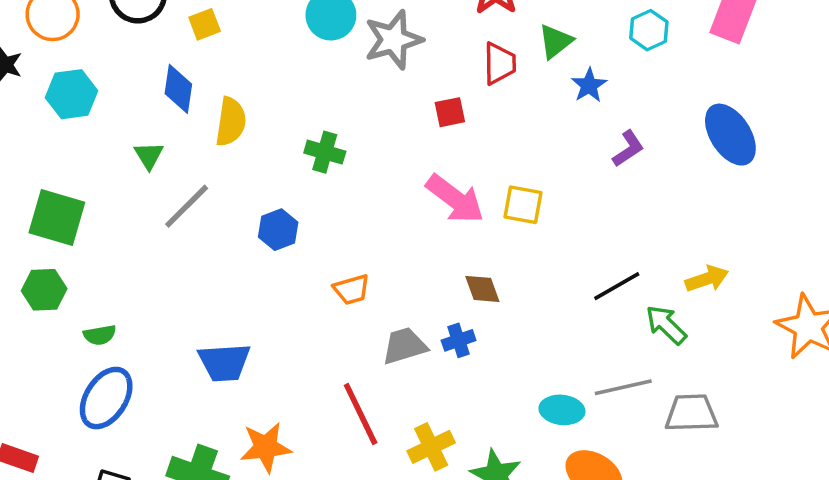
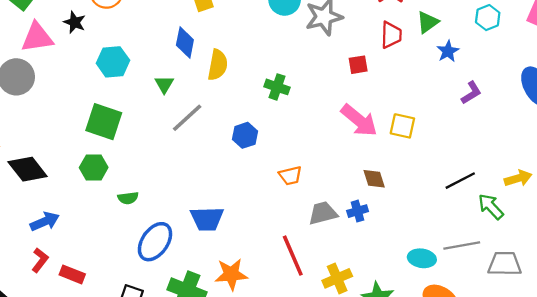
cyan hexagon: (72, 94) -> (113, 62), moved
blue ellipse: (106, 398) -> (155, 242), moved

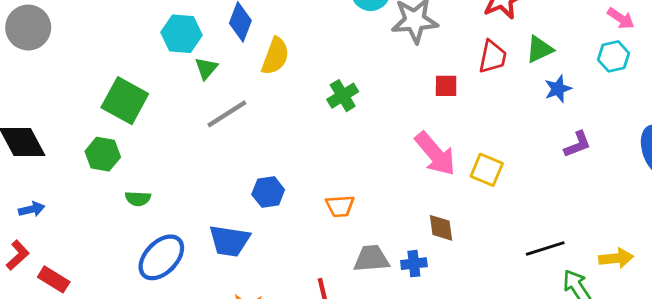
cyan hexagon: (113, 62) -> (181, 34), moved
green cross: (277, 87) -> (343, 96), turned 30
blue hexagon: (245, 135) -> (268, 192), moved
blue arrow: (45, 222) -> (32, 209), size x0.7

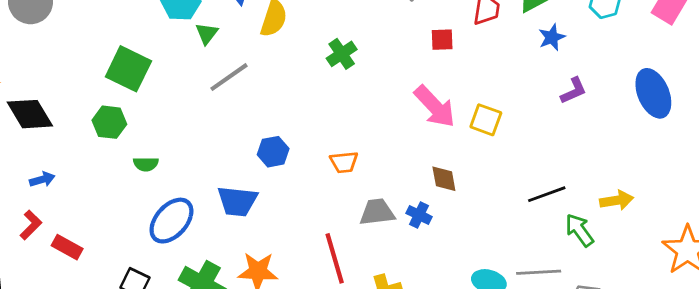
blue cross: (414, 264) -> (419, 215), turned 35

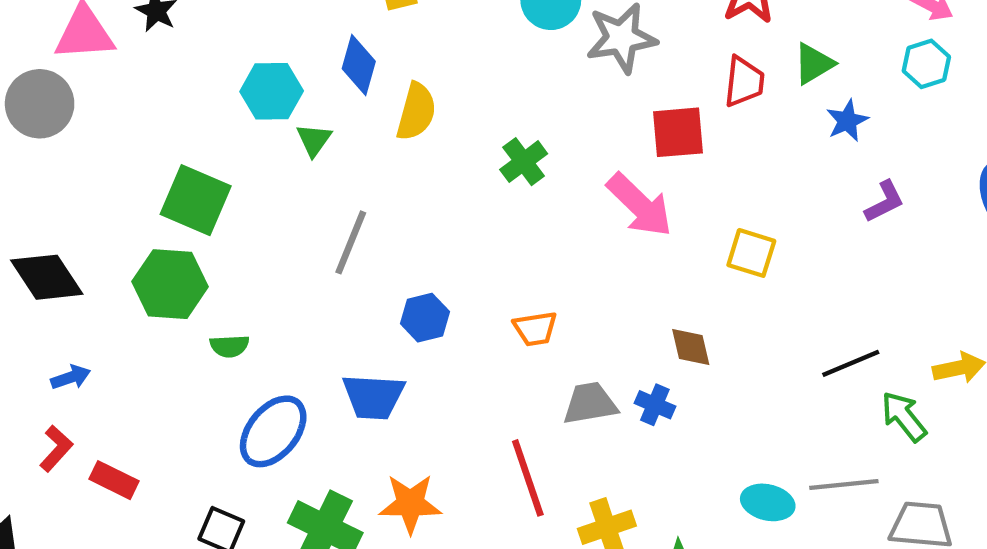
red square: (442, 40) -> (678, 132), size x1.5
gray line: (229, 77) -> (351, 242), moved, turned -30
pink arrow: (435, 107) -> (640, 205), moved
green hexagon: (109, 122) -> (170, 284), size x1.4

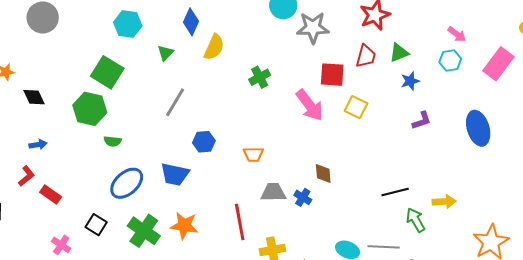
cyan hexagon: (272, 91) -> (128, 24), moved
yellow square: (751, 253) -> (356, 107), moved
black diamond: (47, 277) -> (34, 97), size x0.7

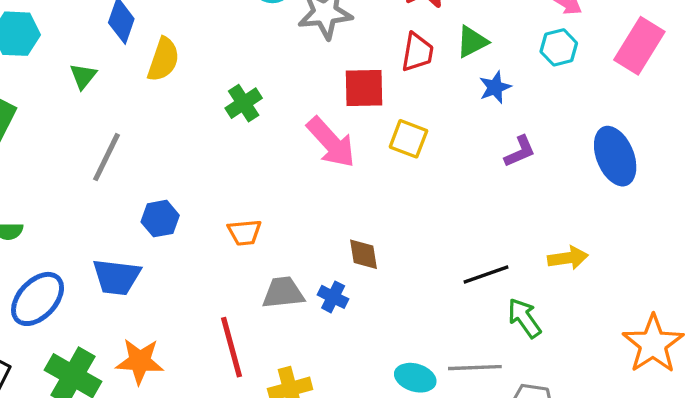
yellow arrow: (444, 202) -> (568, 258), moved

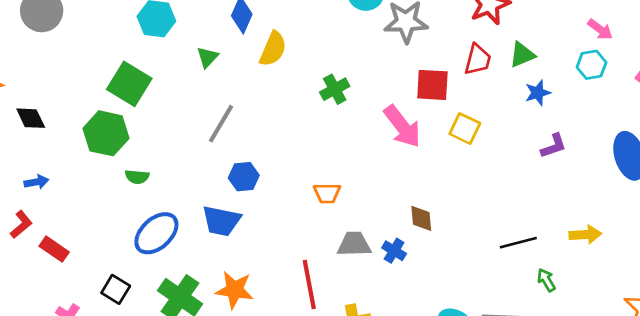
blue hexagon: (160, 219) -> (244, 177), moved
green arrow: (524, 318) -> (546, 280), size x0.7

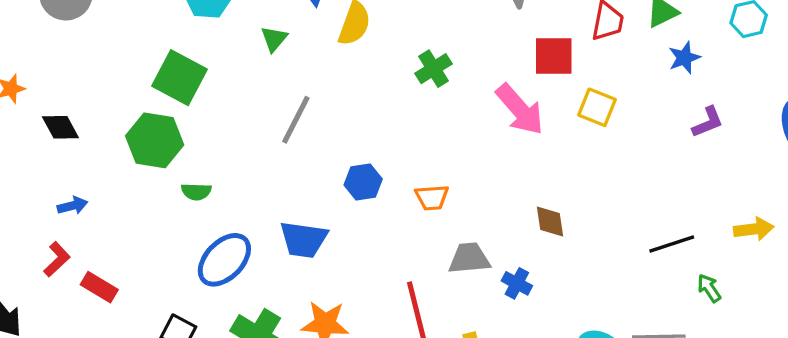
blue hexagon: (244, 177) -> (363, 182), moved
blue cross: (394, 251) -> (517, 283), moved

